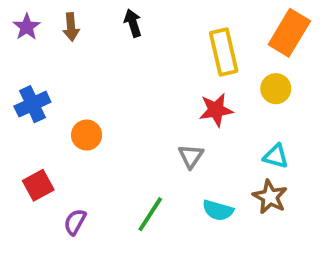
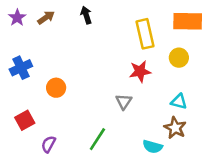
brown arrow: (71, 27) -> (46, 18), turned -120
orange rectangle: (289, 33) -> (188, 21), turned 60
cyan semicircle: (218, 210) -> (153, 147), moved

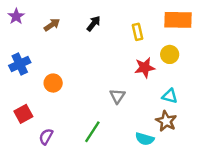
black arrow: (86, 15) -> (94, 24), moved, turned 56
brown arrow: (46, 18) -> (52, 25), moved
yellow rectangle: (145, 34) -> (138, 32), size x0.6
red star: (140, 71) -> (145, 68), moved

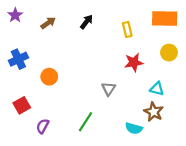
yellow circle: (170, 54) -> (169, 53), moved

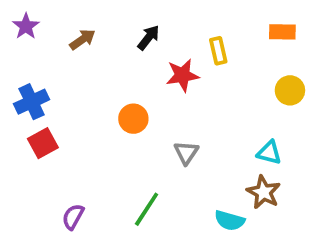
orange rectangle: (165, 18) -> (282, 32), size x0.6
red star: (134, 62) -> (182, 75), moved
orange circle: (49, 77) -> (133, 119), moved
red square: (22, 105) -> (43, 143), moved

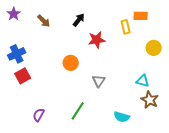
orange rectangle: (282, 32) -> (141, 16), moved
brown arrow: (82, 39) -> (44, 21), turned 80
yellow rectangle: (218, 51) -> (126, 27), moved
brown star: (264, 192) -> (150, 100), moved

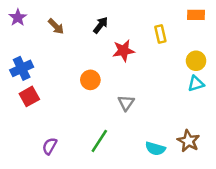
orange rectangle: (141, 16) -> (196, 15), moved
cyan triangle: (143, 81) -> (196, 84), moved, turned -32
brown star: (150, 100) -> (188, 141), moved

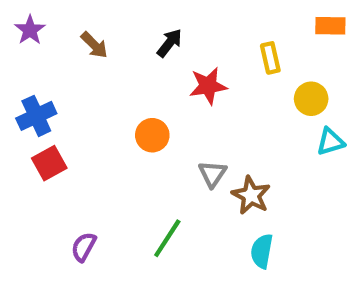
yellow circle: (196, 61) -> (311, 99), moved
brown star: (188, 141) -> (251, 195), moved
cyan semicircle: (155, 149) -> (262, 251), turned 84

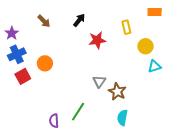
purple star: (30, 30) -> (12, 33), moved
orange circle: (152, 135) -> (45, 63), moved
purple semicircle: (84, 247) -> (54, 121), moved, turned -32

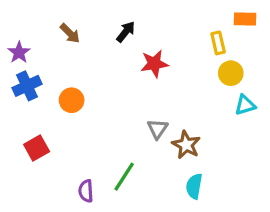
yellow rectangle: (126, 27) -> (218, 43), moved
red square: (23, 76) -> (37, 148), moved

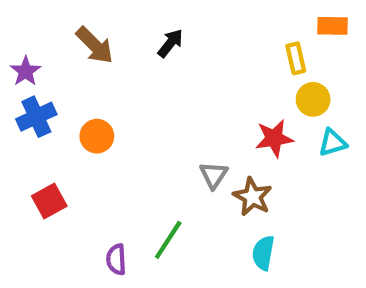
brown arrow: (70, 33) -> (95, 45), size x1.4
red star: (154, 64) -> (274, 138), moved

